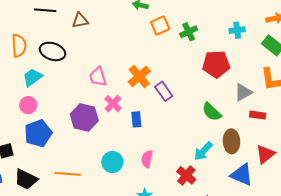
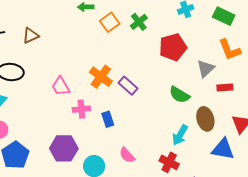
pink cross: (113, 104) -> (81, 109), turned -36
purple hexagon: (84, 117) -> (64, 148), moved
pink semicircle: (147, 159) -> (127, 155), turned -42

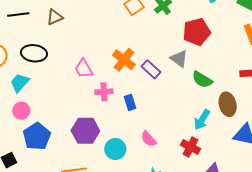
gray triangle: (206, 69) -> (179, 59), moved, turned -42

